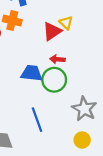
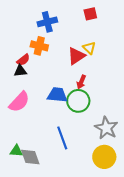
red arrow: (57, 59) -> (81, 82), turned -72
yellow circle: (82, 140) -> (104, 157), size x1.5

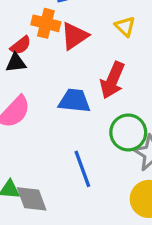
red triangle: (76, 56) -> (74, 36), moved
red arrow: (81, 82) -> (112, 80), size x1.6
green circle: (78, 101) -> (128, 132), moved

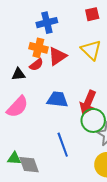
yellow triangle: (125, 26) -> (91, 50), size x1.5
red semicircle: (21, 45) -> (36, 65), moved
red arrow: (112, 80) -> (88, 103), moved

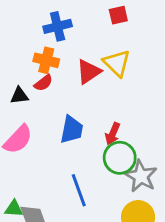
red triangle: (57, 56) -> (89, 72), moved
blue trapezoid: (57, 99) -> (72, 130), turned 95
red arrow: (88, 103) -> (113, 134), size x0.7

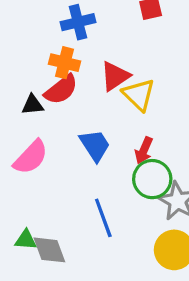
yellow triangle: (117, 63) -> (139, 95), moved
red semicircle: (43, 83) -> (61, 90), size x1.5
blue trapezoid: (72, 130) -> (95, 145), turned -44

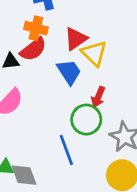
blue trapezoid: (95, 145) -> (69, 72), moved
green circle: (152, 179) -> (86, 120), moved

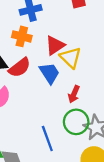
red semicircle: (33, 49) -> (20, 68), moved
green circle: (86, 120) -> (76, 122), moved

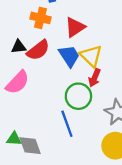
yellow triangle: (71, 58) -> (91, 56), moved
green circle: (76, 122) -> (78, 96), moved

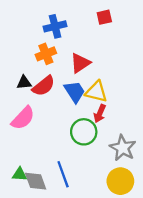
orange cross: (40, 18) -> (46, 54), turned -36
yellow triangle: (91, 56) -> (96, 92), turned -30
blue line: (67, 124) -> (63, 174), moved

